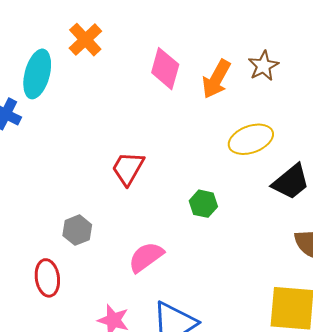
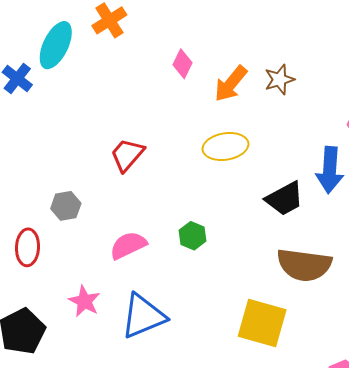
pink diamond: (165, 69) -> (182, 64), size x0.7
yellow ellipse: (251, 139) -> (225, 146), moved
green hexagon: (203, 204) -> (192, 236), moved

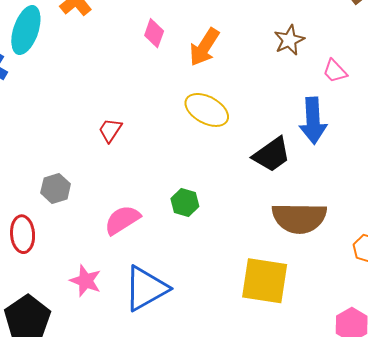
brown star: (279, 80) -> (289, 40), moved
yellow ellipse: (225, 146) -> (207, 110), turned 45
red trapezoid: (127, 155) -> (110, 130), size x0.7

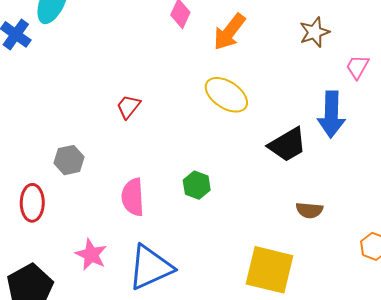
pink trapezoid: (335, 71) -> (357, 67), turned 68
brown semicircle: (299, 218) -> (309, 210), size x0.5
pink semicircle: (122, 220) -> (133, 197), turned -66

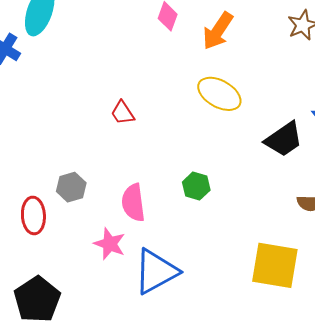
red trapezoid: (128, 107) -> (123, 113), turned -68
gray hexagon: (69, 160) -> (71, 187), moved
pink star: (91, 255) -> (110, 244), moved

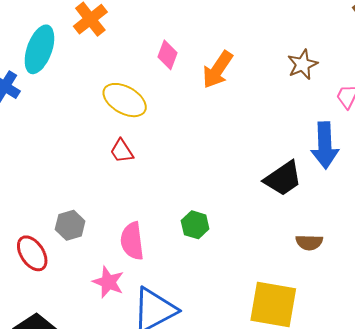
yellow ellipse: (219, 94) -> (125, 100), moved
red ellipse: (33, 215) -> (32, 253), turned -30

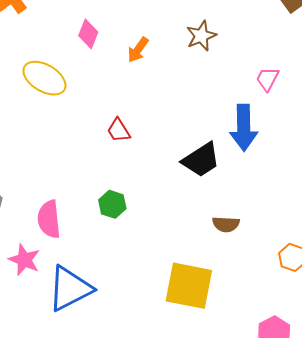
brown star: (303, 64) -> (201, 36), moved
orange arrow: (218, 70) -> (138, 50), size x0.7
red trapezoid: (122, 151) -> (119, 130), moved

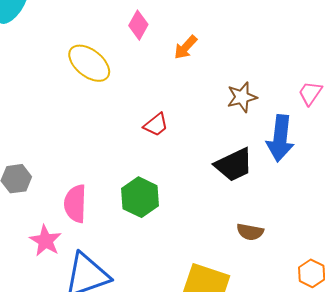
brown star: (201, 36) -> (242, 97), moved
red trapezoid: (119, 130) -> (156, 125), turned -104
green hexagon: (112, 204) -> (140, 197), size x1.4

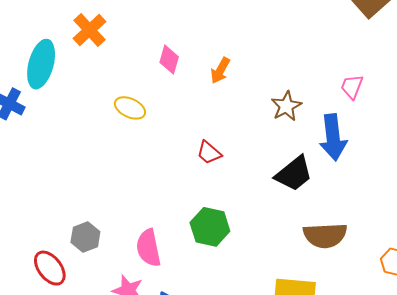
yellow ellipse: (89, 63) -> (130, 108), size x0.7
red trapezoid: (156, 125) -> (209, 153), turned 92
brown semicircle: (250, 232) -> (325, 235), size x1.6

